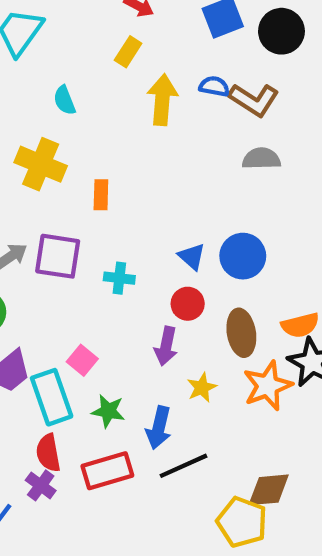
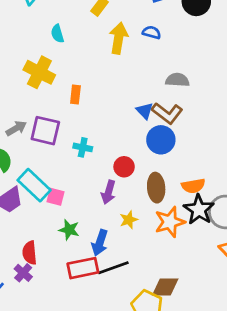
brown L-shape: (254, 100) -> (167, 113), moved
blue triangle: (192, 257) -> (145, 111), moved
pink square: (82, 360) -> (55, 197), turned -30
cyan rectangle: (52, 397) -> (34, 185), moved, turned -32
red rectangle: (107, 471) -> (83, 268), moved

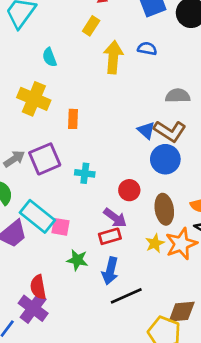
purple square: (45, 131) -> (45, 159), turned -32
purple arrow: (108, 192) -> (115, 218), turned -65
yellow star: (129, 220) -> (155, 243), moved
red rectangle: (83, 268) -> (110, 236), moved, size x0.7
purple cross: (23, 273) -> (33, 308), size x1.5

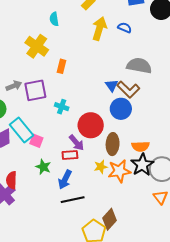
gray semicircle: (178, 96) -> (139, 66), size x1.4
red circle: (129, 190) -> (91, 125), size x1.6
brown diamond: (182, 312) -> (109, 219), turned -55

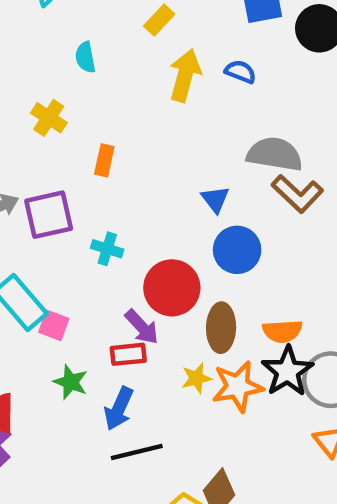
yellow cross: (37, 46) -> (49, 118), size x0.7
brown L-shape: (128, 90) -> (297, 194), moved

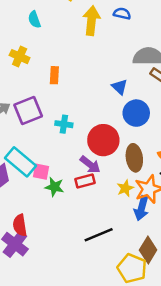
green star: (71, 382) -> (54, 187), moved
blue arrow: (119, 409) -> (141, 208), moved

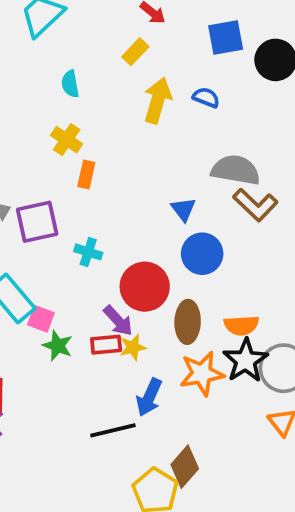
yellow cross: (20, 57) -> (67, 140), moved
yellow star: (125, 188) -> (133, 347), moved
blue arrow: (141, 208) -> (149, 397), moved

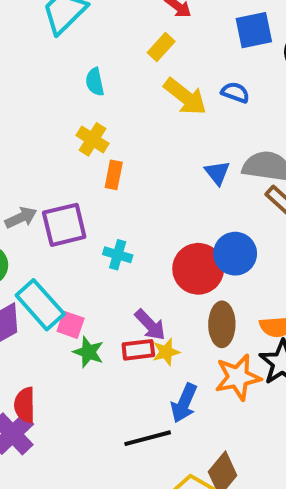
yellow arrow: (157, 100) -> (185, 97), turned 114
blue triangle: (183, 209) -> (217, 173), moved
red circle: (145, 287) -> (198, 269), moved

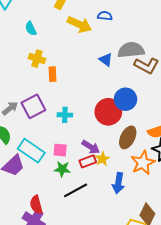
brown ellipse: (222, 324) -> (128, 137), turned 40
pink square: (71, 325) -> (60, 150), moved
black line: (148, 438) -> (76, 190), moved

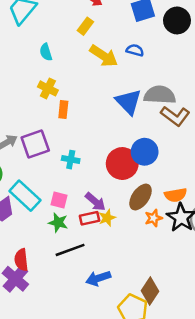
blue triangle: (106, 60) -> (128, 102), size x1.6
orange star: (143, 163) -> (154, 218), moved, size x0.6
blue arrow: (118, 183) -> (98, 278), moved, turned 54

